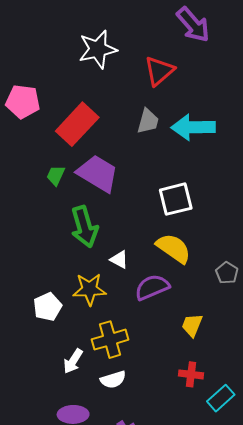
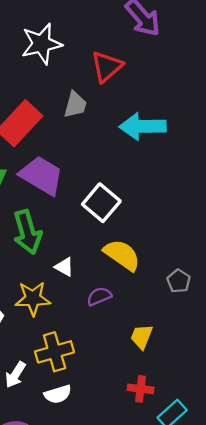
gray trapezoid: (148, 121) -> (75, 105), moved
white square: (176, 199) -> (101, 203), moved, turned -36
purple semicircle: (152, 287) -> (99, 296), size x0.7

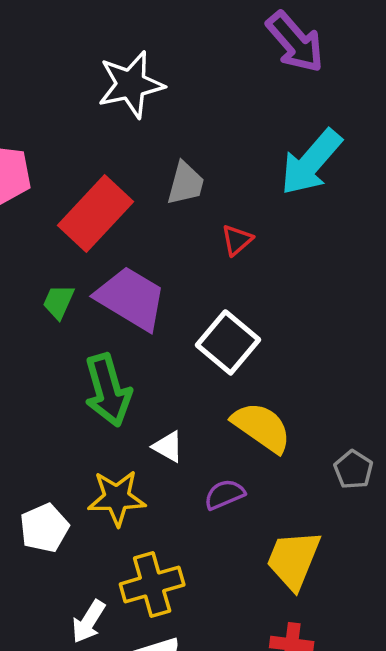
red triangle: (107, 67) -> (237, 240), moved, size x0.6
cyan arrow: (143, 126) -> (311, 162), moved, turned -48
yellow trapezoid: (142, 337) -> (293, 560), size x1.5

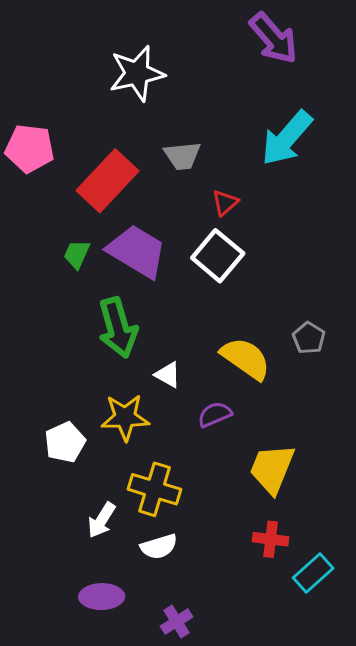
gray trapezoid: (186, 183) -> (182, 156), turned 69
white square: (228, 342) -> (218, 256), moved
gray pentagon: (353, 470) -> (309, 338), moved
yellow cross: (152, 584) -> (155, 489), turned 33

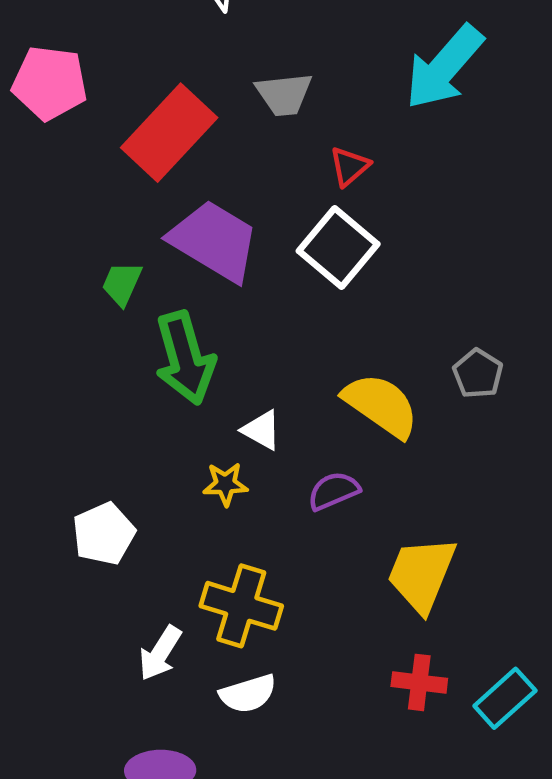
green trapezoid: (77, 254) -> (122, 284), moved
yellow star: (125, 417) -> (225, 484), moved, size x0.6
cyan rectangle: (313, 573) -> (505, 698), moved

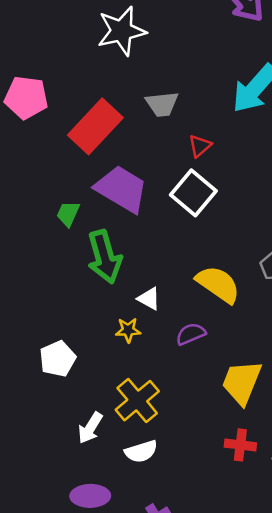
yellow cross: (241, 606) -> (137, 401), turned 33

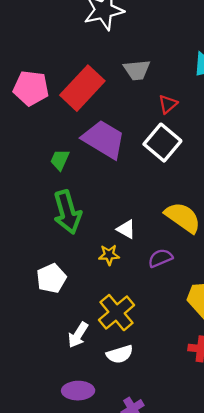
pink pentagon: (26, 98) -> (31, 88), moved
green arrow: (105, 257) -> (67, 212), moved

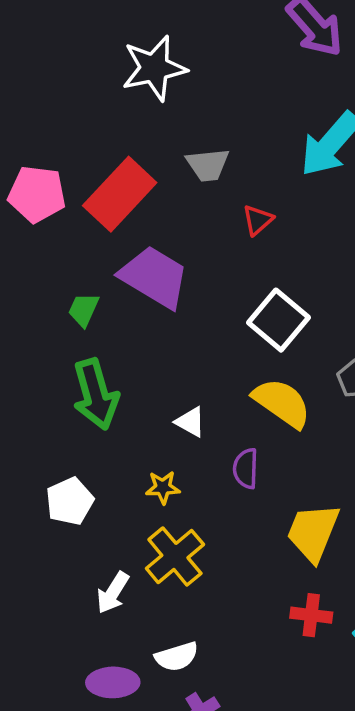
white square: (162, 143) -> (278, 320), moved
yellow star: (109, 255) -> (163, 487), moved
purple semicircle: (160, 258) -> (246, 468), turned -65
white semicircle: (120, 354) -> (177, 657), moved

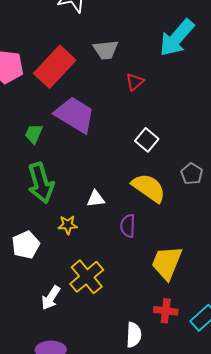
white square: (278, 320) -> (147, 140), size x0.7
white triangle: (190, 422) -> (96, 199), turned -36
yellow star: (163, 487) -> (68, 225), moved
white semicircle: (177, 657) -> (134, 335), moved, turned -70

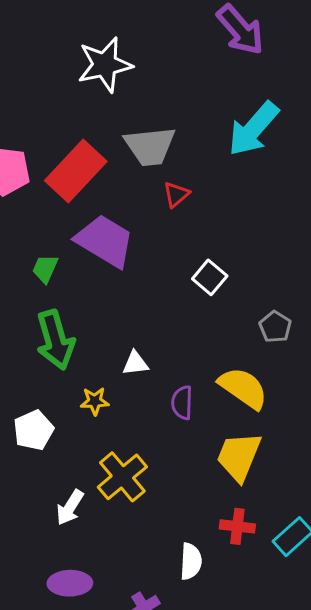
gray trapezoid: (106, 50) -> (150, 146), size x1.4
red triangle: (135, 82) -> (176, 194), moved
yellow semicircle: (149, 188) -> (243, 388), moved

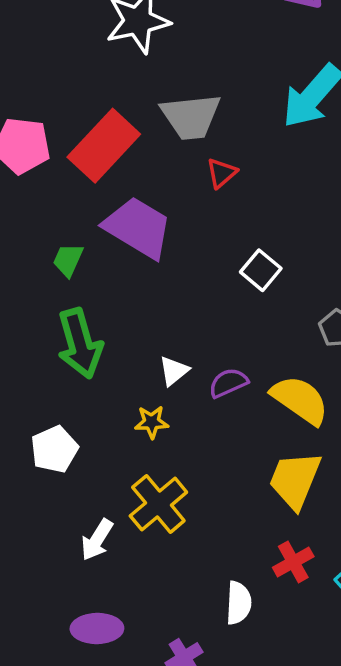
white triangle: (135, 363) -> (174, 371), turned -32
yellow star: (95, 401) -> (152, 422), moved
purple semicircle: (182, 403) -> (228, 383), moved, turned 64
red cross: (237, 526) -> (293, 562), turned -36

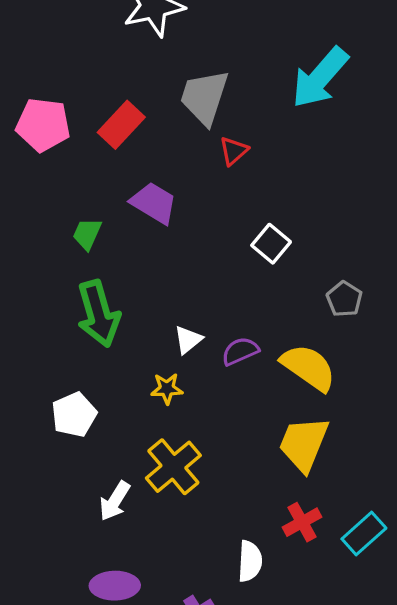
gray trapezoid: (191, 117) -> (204, 97), turned 114
red rectangle: (104, 146) -> (121, 125), size x0.7
purple trapezoid: (138, 228) -> (154, 203), size x0.7

